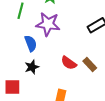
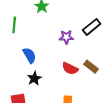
purple star: (48, 24) -> (66, 37), moved, size x0.6

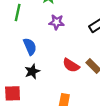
purple star: (66, 37) -> (57, 22), moved

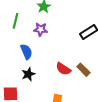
purple star: (57, 22) -> (41, 29), moved

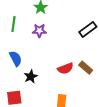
blue semicircle: (26, 52) -> (16, 59), moved
red semicircle: (63, 69) -> (65, 68), turned -49

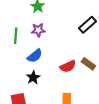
green line: (14, 24) -> (16, 36), moved
blue semicircle: (16, 59) -> (35, 56), moved, turned 84

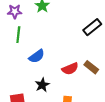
purple star: (38, 30) -> (15, 11), moved
black star: (33, 77) -> (42, 85), moved

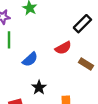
red semicircle: (70, 69) -> (63, 48), moved

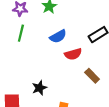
blue semicircle: (30, 59) -> (58, 36), moved

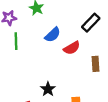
brown rectangle: (92, 76) -> (96, 64), turned 56

